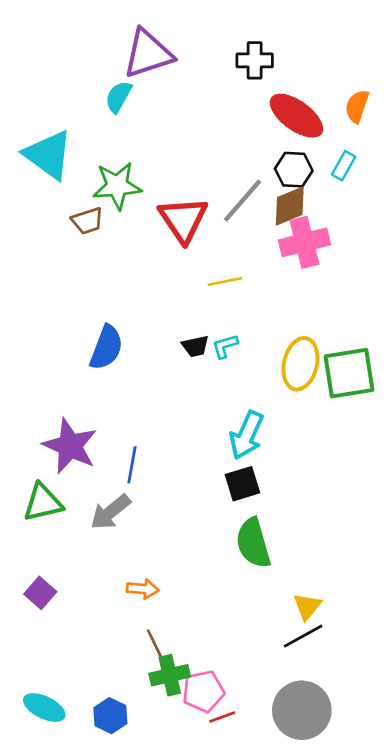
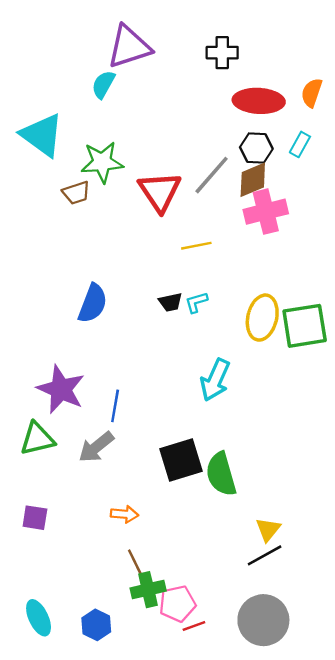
red ellipse: (296, 116) -> (259, 101), turned -33
black square: (242, 484) -> (181, 460), moved, size x1.4
purple square: (40, 593) -> (35, 518), turned -32
cyan ellipse: (44, 708) -> (39, 618), turned 39

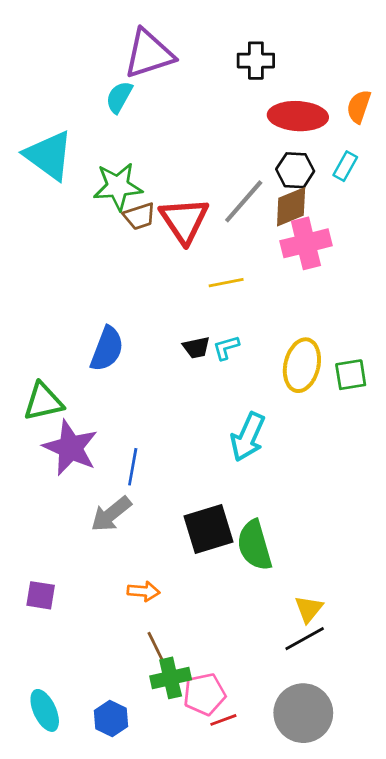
brown trapezoid: (76, 193) -> (139, 216), moved
green square: (305, 326) -> (351, 375), size x0.6
green triangle: (37, 439) -> (43, 402), moved

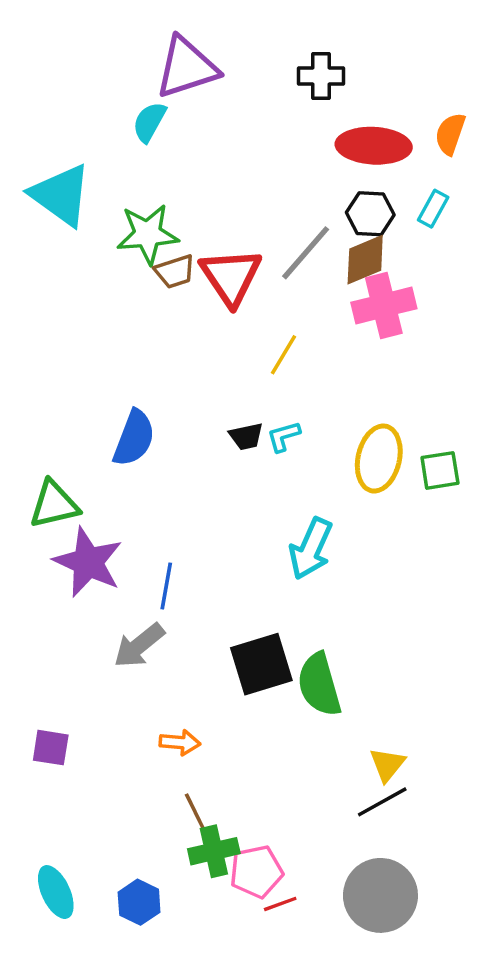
yellow line: (226, 283) -> (284, 355), turned -48

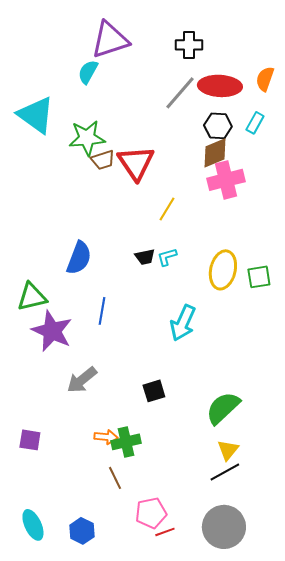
gray line: (306, 253) -> (180, 93), moved
blue line: (166, 586) -> (102, 311), moved
black square: (261, 664) -> (154, 391), size x0.6
green semicircle: (319, 685) -> (223, 408), moved, turned 63
green cross: (214, 851) -> (126, 442), moved

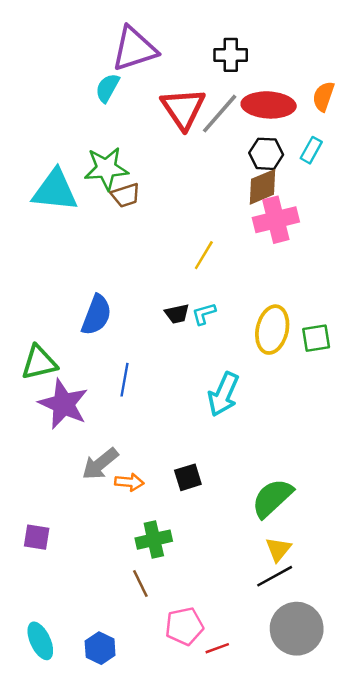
cyan triangle: (36, 115) -> (55, 190), moved, turned -30
red triangle: (136, 163) -> (183, 109), moved
orange arrow: (106, 437) -> (129, 482), moved
gray circle: (224, 527) -> (297, 629), moved
red line: (165, 532) -> (217, 648), moved

